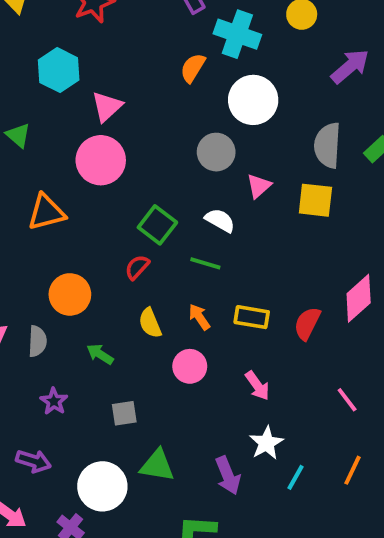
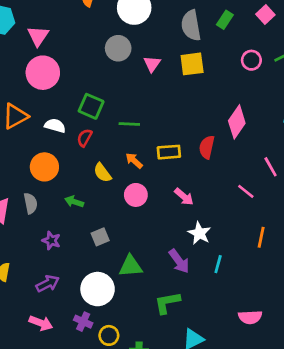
white semicircle: (220, 220) -> (55, 126), moved
purple arrow: (33, 461) -> (48, 284), turned -30
cyan line: (295, 477) -> (218, 264), moved

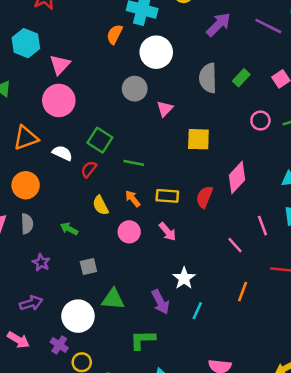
yellow square: (192, 64) -> (198, 139), moved
orange circle: (44, 167) -> (26, 185), moved
pink arrow: (184, 197) -> (168, 232), moved

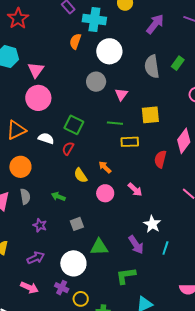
green line: (134, 163) -> (115, 123), moved
yellow rectangle: (167, 196) -> (130, 142), moved

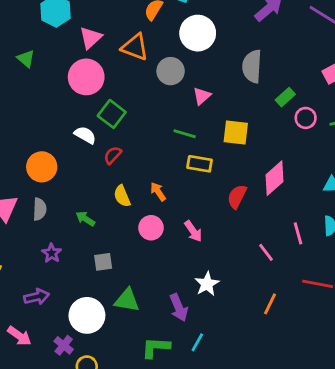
green rectangle: (178, 63) -> (285, 97), moved
green square: (74, 125) -> (112, 114), moved
orange triangle: (16, 130) -> (135, 47), moved, turned 35
cyan line: (165, 248) -> (197, 342), moved

